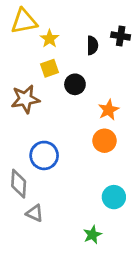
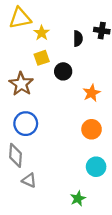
brown star: (25, 99) -> (21, 84), turned -30
orange circle: (104, 141) -> (92, 129), moved
blue circle: (44, 155) -> (26, 124), moved

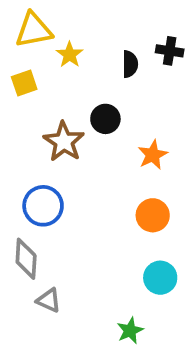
yellow square: (42, 58) -> (24, 83), moved
brown star: (21, 84) -> (64, 142), moved

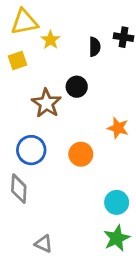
orange star: (153, 155) -> (118, 128), moved, turned -30
orange circle: (153, 215) -> (81, 154), moved
gray triangle: (49, 300) -> (44, 244), moved
green star: (130, 331) -> (117, 238), moved, size x1.4

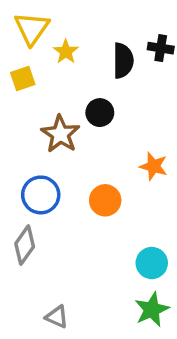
yellow triangle: (24, 22) -> (32, 28), turned -44
black semicircle: (95, 47) -> (123, 61), size x1.4
gray diamond: (19, 189) -> (25, 245), turned 32

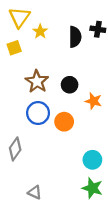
black circle: (100, 113) -> (70, 85), moved
blue circle: (41, 195) -> (38, 113), moved
green star: (152, 310) -> (92, 188), turned -30

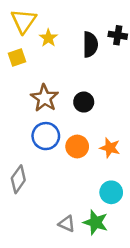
orange star: (93, 101) -> (110, 148), moved
green star: (92, 188) -> (95, 222), moved
gray triangle: (35, 192) -> (67, 224), moved

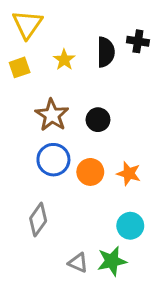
yellow star: (48, 38) -> (64, 60), moved
gray diamond: (18, 179) -> (38, 220), moved
green star: (95, 222) -> (112, 261), turned -30

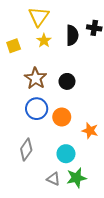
yellow triangle: (27, 24) -> (39, 16), moved
orange star: (129, 173) -> (90, 131), moved
cyan circle: (130, 226) -> (66, 154), moved

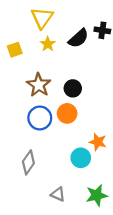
black semicircle: (72, 35) -> (78, 38), turned 48
orange circle: (62, 117) -> (67, 113), moved
cyan circle: (66, 154) -> (81, 158), moved
green star: (76, 178) -> (97, 195), moved

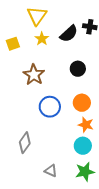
black circle: (73, 88) -> (78, 69), moved
orange circle: (67, 113) -> (82, 103), moved
blue circle: (40, 118) -> (50, 107), moved
cyan circle: (81, 158) -> (83, 146), moved

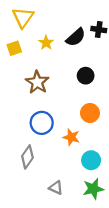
yellow triangle: (37, 16) -> (23, 17), moved
blue circle: (50, 107) -> (42, 123), moved
orange star: (86, 125) -> (71, 137), moved

